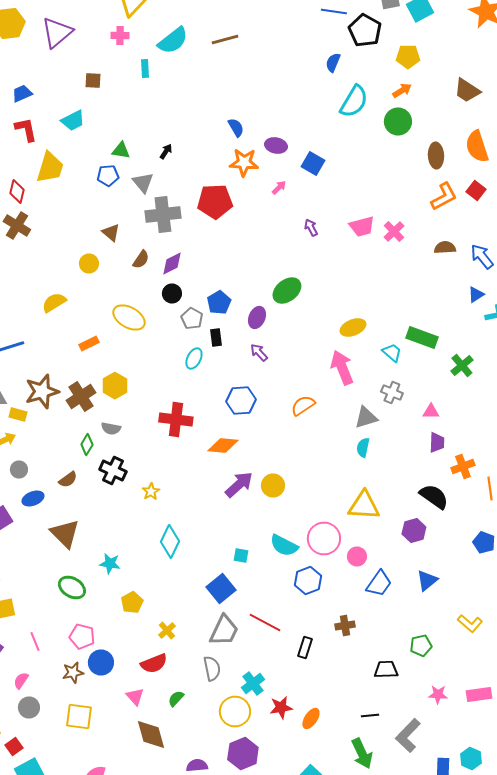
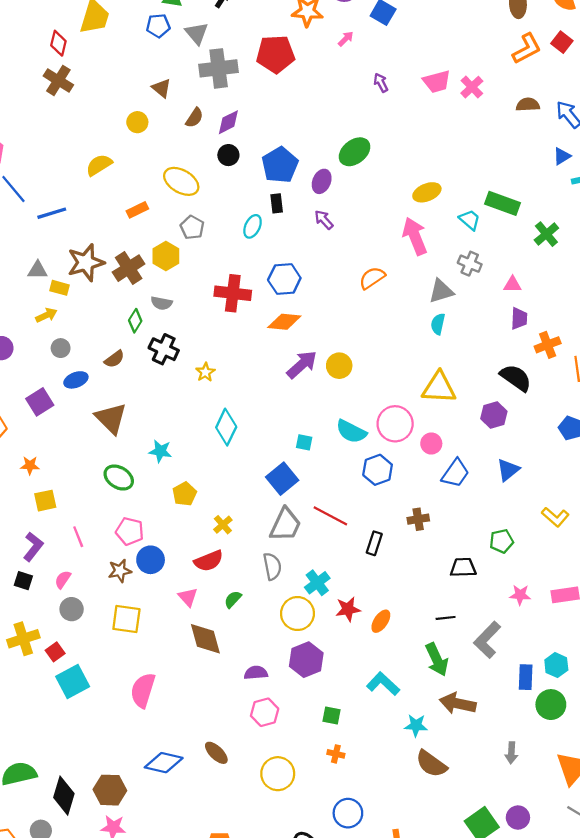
blue pentagon: (219, 302) -> (280, 165), size x1.4
gray pentagon: (192, 318) -> (192, 227), moved
blue hexagon: (241, 400) -> (284, 279), moved

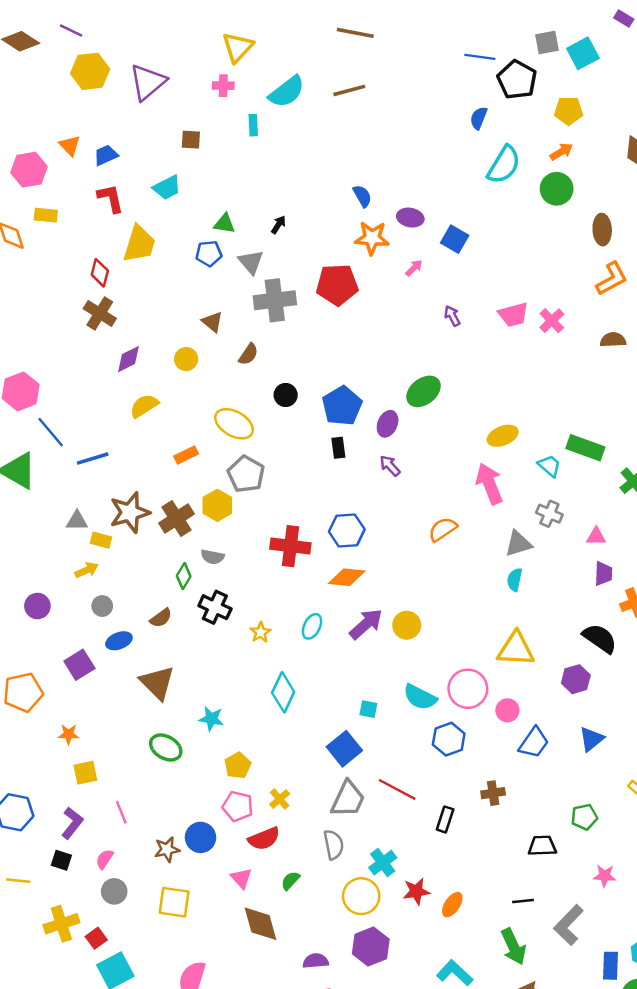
purple diamond: (228, 122) -> (129, 359), moved
cyan ellipse: (253, 226) -> (312, 626), moved
gray pentagon: (192, 227) -> (246, 474), size x1.4
pink pentagon: (130, 531) -> (238, 806), moved

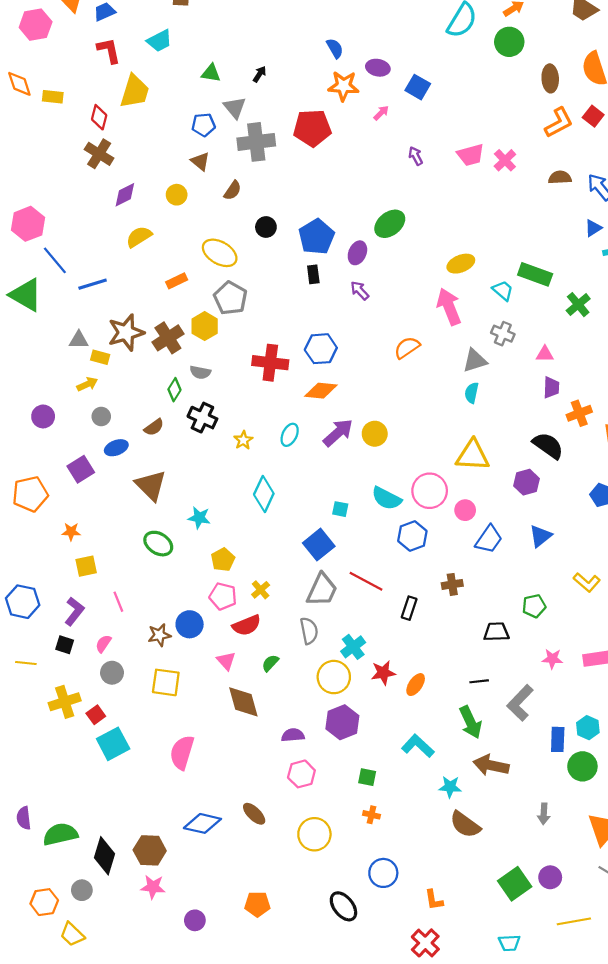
yellow rectangle: (46, 215) -> (53, 97), moved
blue pentagon: (209, 254) -> (204, 125), moved

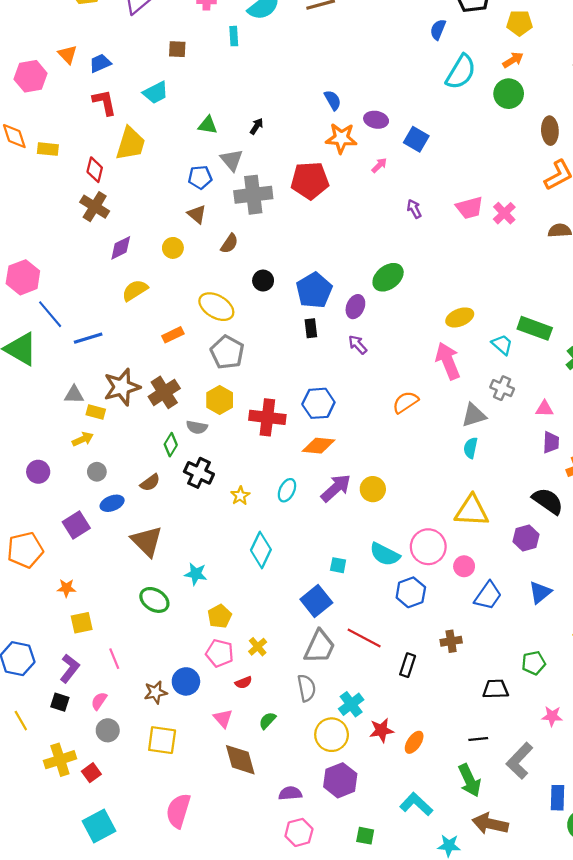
yellow hexagon: (205, 326) -> (220, 400), moved
red semicircle: (247, 625) -> (244, 683), size x0.6
yellow line: (26, 663) -> (21, 721), turned 54
cyan square: (113, 744) -> (99, 826), moved

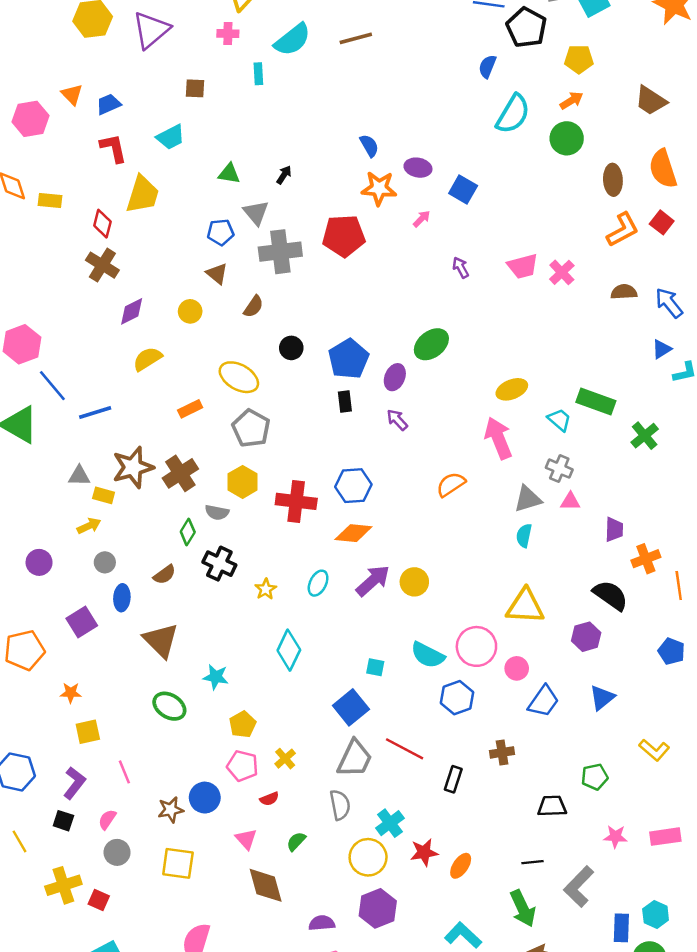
pink triangle: (544, 409) -> (570, 501), moved
blue ellipse: (112, 503) -> (122, 598), turned -65
red square: (91, 773) -> (99, 900), turned -30

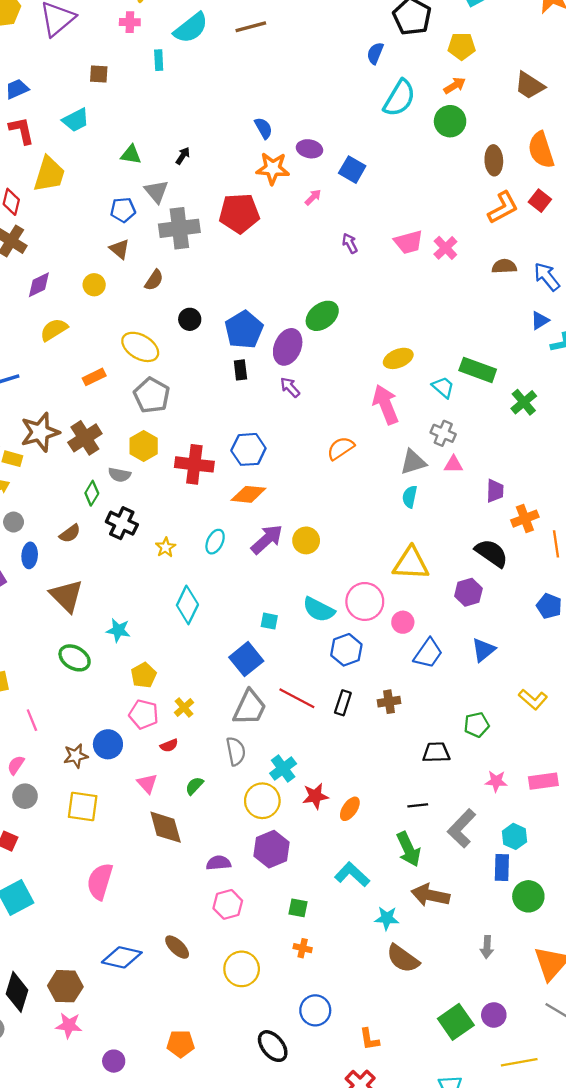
purple ellipse: (395, 377) -> (288, 347), size x1.4
black rectangle: (453, 779) -> (343, 703), moved
cyan hexagon: (656, 915) -> (515, 836), moved

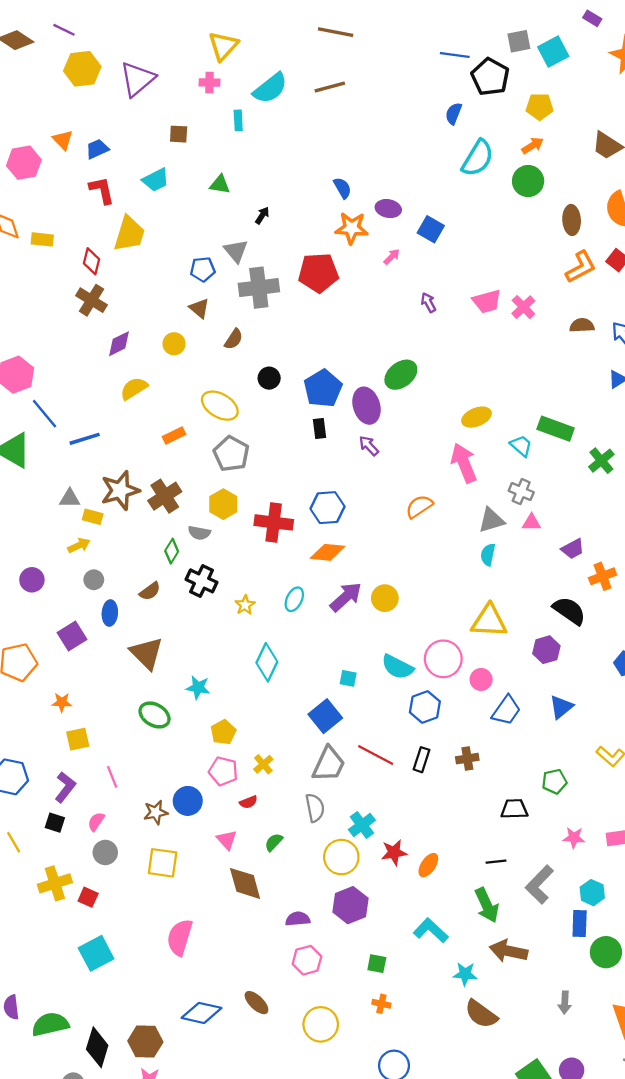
green triangle: (131, 155) -> (220, 184), moved
purple ellipse: (288, 347) -> (366, 406), turned -40
purple trapezoid: (495, 491) -> (573, 549), turned 60

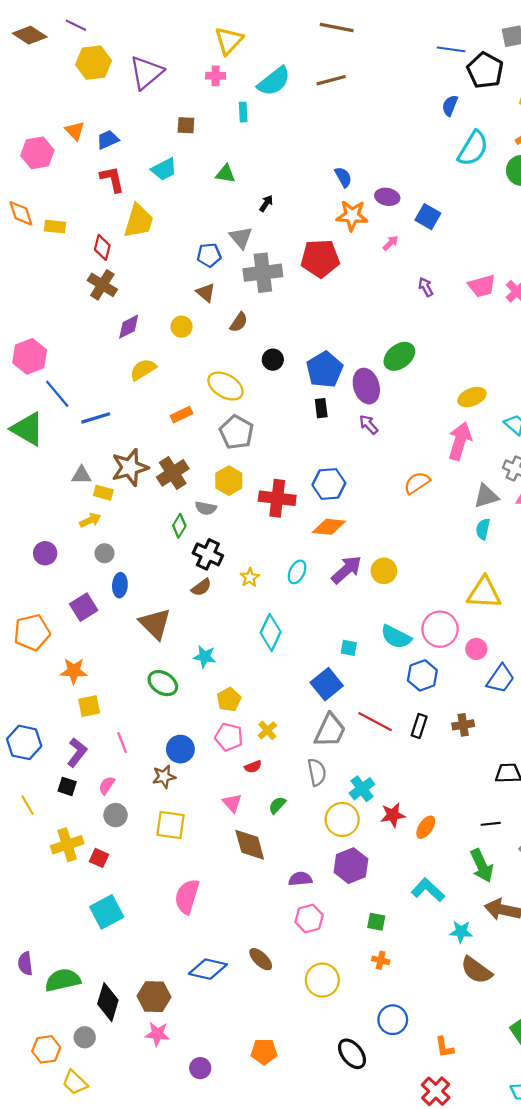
pink arrow: (464, 463) -> (460, 441), turned 39
brown semicircle: (150, 591) -> (201, 587), moved
orange star: (62, 702) -> (74, 671), size x1.4
blue circle: (188, 801) -> (180, 749), moved

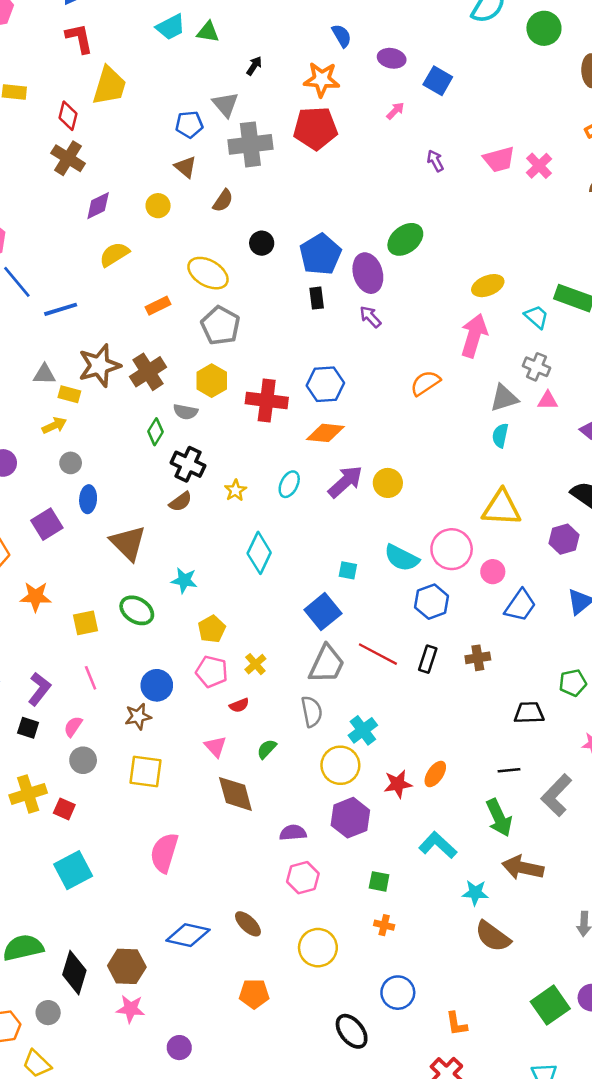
cyan trapezoid: (164, 169) -> (171, 27), moved
orange star: (352, 216) -> (322, 79), moved
yellow square: (89, 706) -> (86, 623), moved
red star: (393, 815) -> (398, 784), moved
orange pentagon: (264, 1052) -> (254, 994), moved

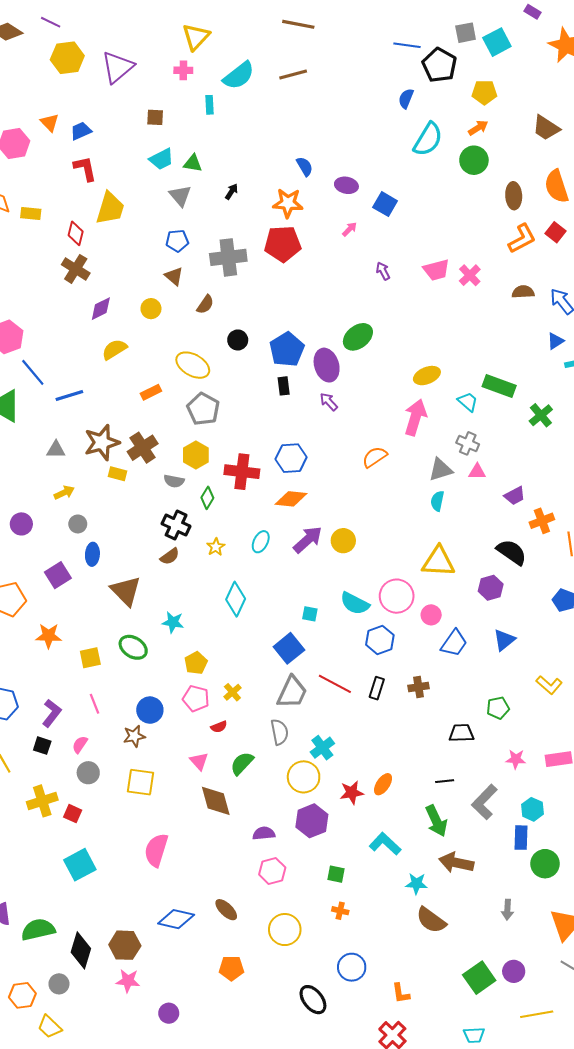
gray triangle: (225, 104) -> (180, 196), moved
yellow rectangle: (69, 394) -> (118, 474), moved
green diamond: (156, 432) -> (207, 498), moved
green semicircle: (267, 749) -> (242, 763), size x1.4

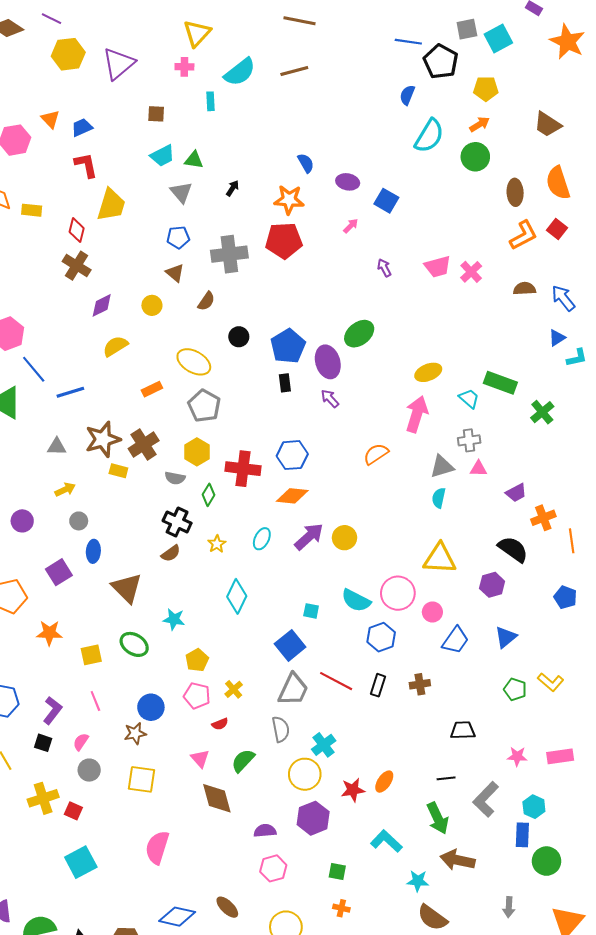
gray cross: (468, 443) -> (469, 440), turned -30
green pentagon: (498, 708) -> (515, 689), moved, turned 30

